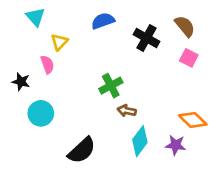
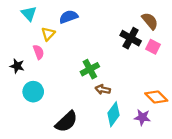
blue semicircle: (103, 21) -> (69, 17), moved
black cross: (147, 38) -> (131, 38), moved

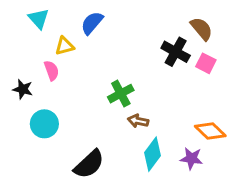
blue semicircle: (69, 17) -> (92, 23), turned -30
yellow triangle: (48, 34) -> (65, 46), turned 32

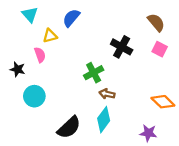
black cross: (176, 52) -> (122, 47), moved
cyan diamond: (152, 154) -> (104, 120), moved
purple star: (191, 158) -> (148, 133), moved

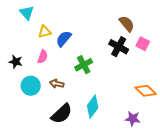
blue semicircle: (71, 18) -> (64, 39), moved
brown semicircle: (156, 22) -> (127, 24), moved
black cross: (122, 47) -> (119, 47), moved
pink semicircle: (40, 55) -> (43, 57), moved, turned 40
brown arrow: (107, 94) -> (57, 84), moved

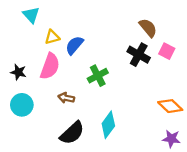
pink semicircle: (43, 57) -> (50, 66), size x1.6
cyan circle: (31, 86) -> (22, 105), moved
purple star: (133, 119) -> (171, 139), moved

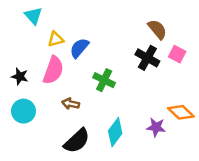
green cross: (98, 76) -> (104, 80), turned -36
purple star: (171, 139) -> (156, 127), moved

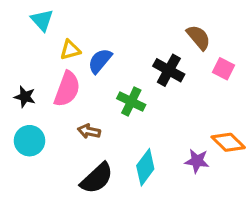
black cross: (147, 58) -> (169, 70), moved

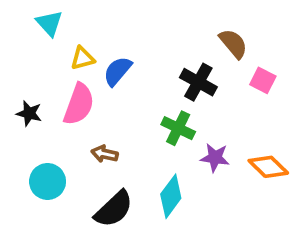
green cross: (131, 102) -> (178, 128), moved
cyan circle: (30, 141) -> (48, 181), moved
purple star: (197, 161) -> (215, 158), moved

